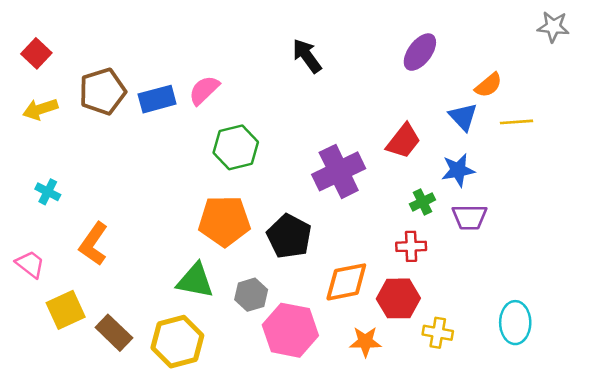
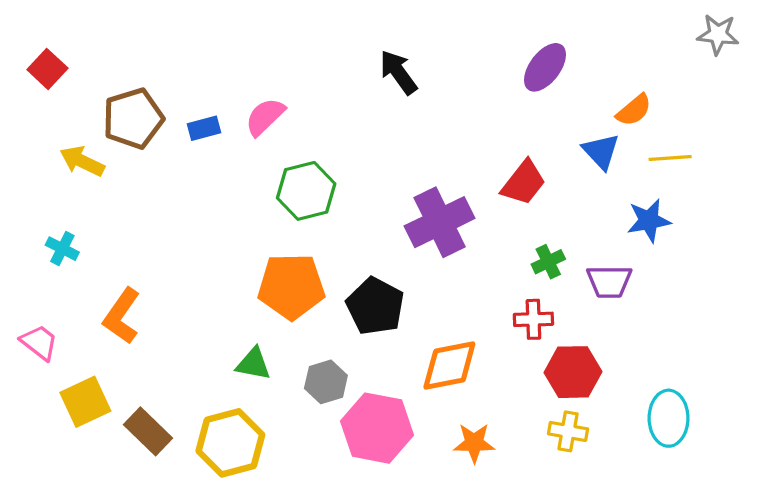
blue rectangle: (157, 99) -> (204, 128), size x0.7
yellow arrow: (40, 109) -> (82, 161), moved, turned 44
blue star: (458, 170) -> (649, 221), moved
green triangle: (195, 281) -> (253, 364), size x0.7
red hexagon: (398, 298) -> (573, 372), moved

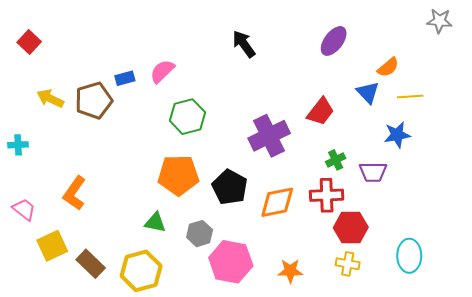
brown pentagon: (133, 118) -> (94, 100), moved
cyan cross: (62, 249) -> (18, 145), moved, turned -30
red cross: (533, 319) -> (327, 195), size x1.4
orange diamond: (449, 365) -> (277, 202), moved

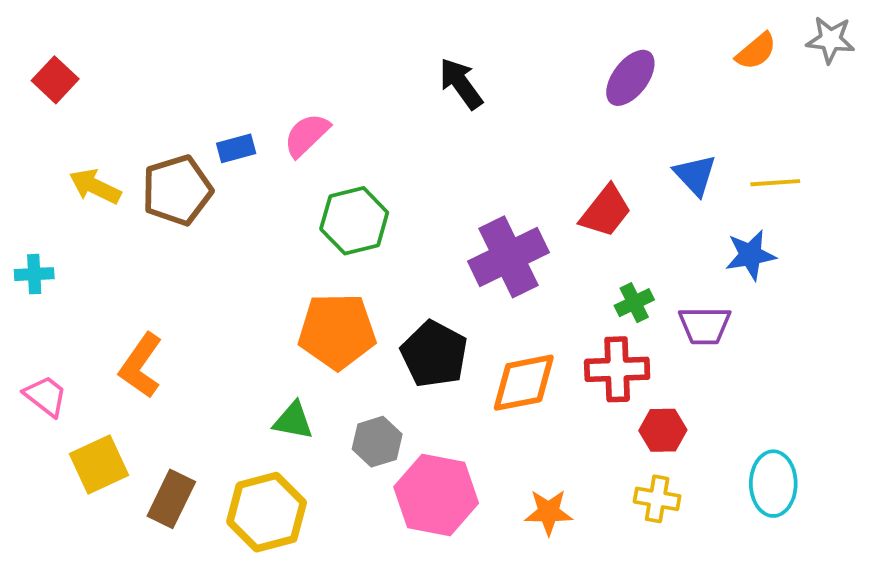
orange semicircle: (388, 67) -> (756, 51), moved
red hexagon: (351, 228) -> (663, 430), size x0.7
brown rectangle: (91, 264) -> (171, 499), turned 72

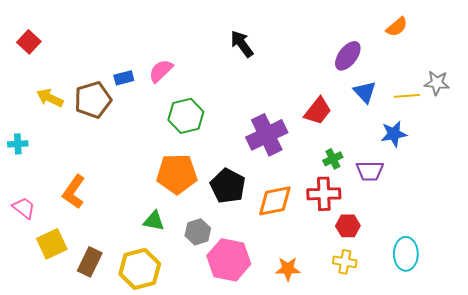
gray star: (830, 40) -> (437, 83), moved
purple ellipse: (630, 78) -> (348, 56), moved

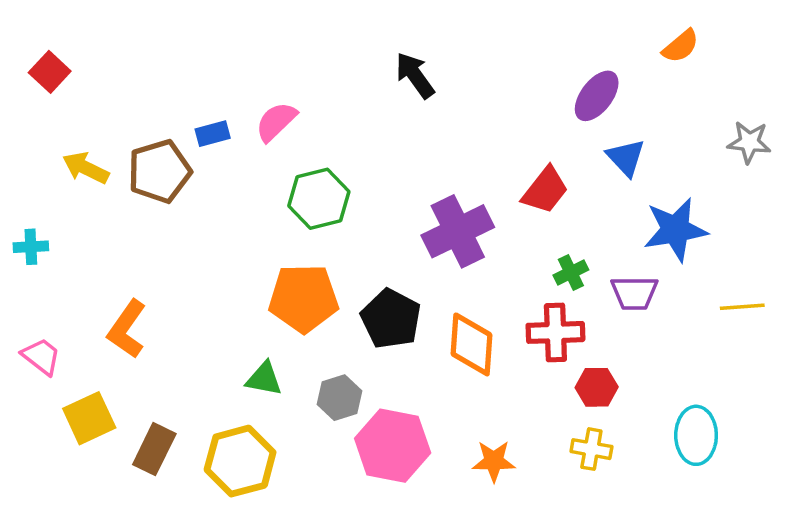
yellow line: (407, 96) -> (742, 307), moved
blue star: (394, 134) -> (675, 230), size x1.4
orange diamond: (275, 201) -> (471, 344), turned -75

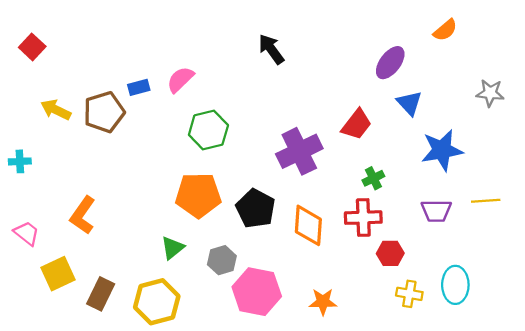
purple trapezoid: (634, 293) -> (436, 211), moved
green triangle: (264, 379) -> (172, 248), turned -50
yellow cross: (591, 449) -> (409, 294), moved

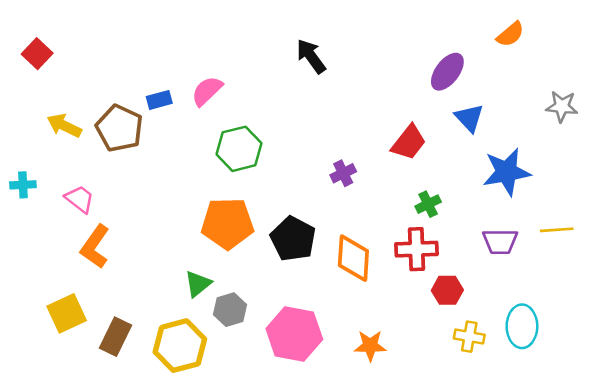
brown pentagon: (104, 112) -> (119, 128), turned -30
purple cross: (299, 151) -> (343, 173), size x0.5
pink trapezoid: (27, 233) -> (80, 199), moved
gray hexagon: (222, 260) -> (230, 310), moved

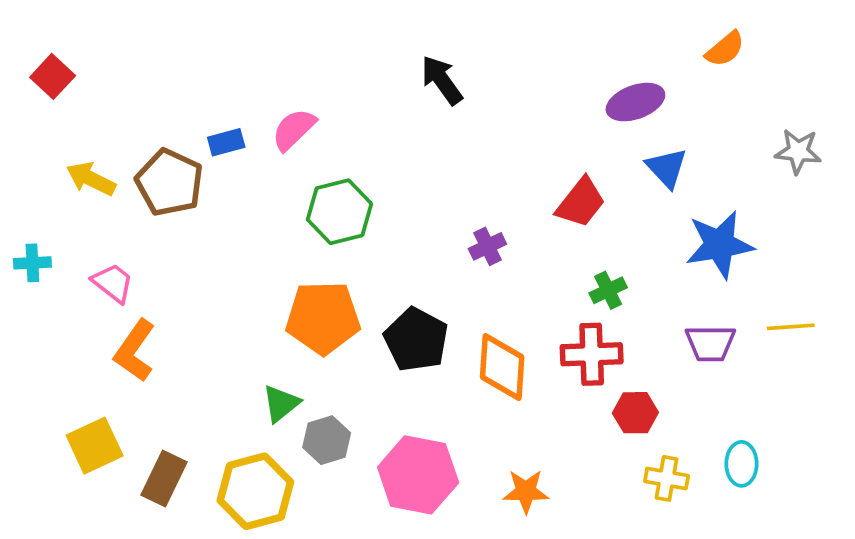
purple ellipse: (447, 72) -> (635, 102), turned 33
cyan ellipse: (522, 326) -> (741, 464), size x0.7

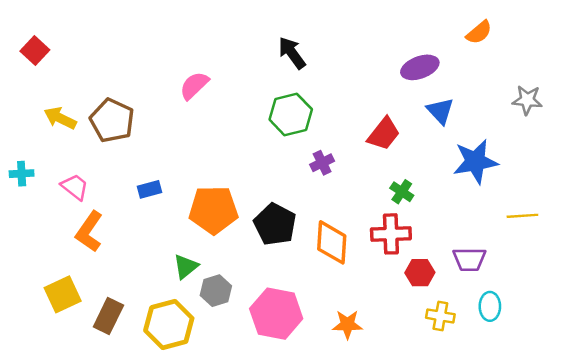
blue rectangle: (226, 142) -> (150, 189), moved
green hexagon: (339, 212) -> (291, 114), moved
green cross: (608, 290) -> (402, 192), turned -30
purple trapezoid: (710, 343) -> (469, 259), moved

